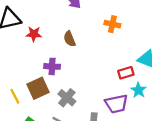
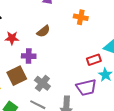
red star: (34, 34) -> (12, 38), moved
brown semicircle: (70, 39) -> (43, 31), turned -104

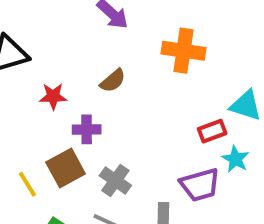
orange cross: (81, 17) -> (183, 51), size x1.5

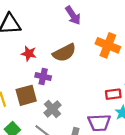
brown semicircle: (113, 81) -> (64, 53), size x1.5

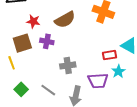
brown square: (26, 95) -> (22, 43), moved
gray cross: (52, 109) -> (68, 65), moved, turned 35

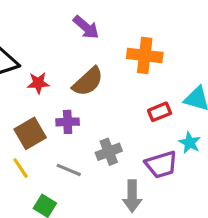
red star: (33, 21) -> (38, 83), moved
red rectangle: (110, 55) -> (160, 112), moved
gray line: (48, 90) -> (69, 170), moved

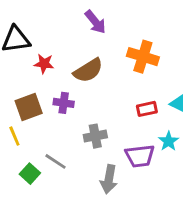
gray line: (69, 170) -> (56, 161), moved

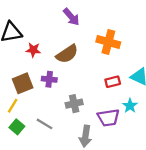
yellow line: (14, 136) -> (13, 106), turned 56
green square: (30, 174) -> (17, 127), moved

